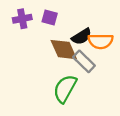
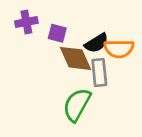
purple square: (50, 17) -> (57, 33), moved
gray rectangle: (84, 61) -> (99, 72), turned 40

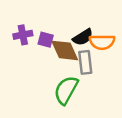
purple cross: (26, 22) -> (23, 35), moved
purple square: (57, 33) -> (46, 40), moved

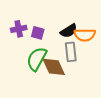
brown diamond: (65, 50) -> (54, 67), moved
green semicircle: (66, 90) -> (37, 59), moved

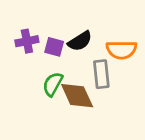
black semicircle: (69, 31) -> (80, 41), moved
green semicircle: (37, 59) -> (53, 84), size x0.7

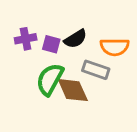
gray rectangle: (101, 74) -> (96, 70), turned -65
green semicircle: (53, 84) -> (50, 79), size x1.4

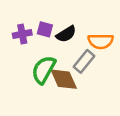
purple square: (51, 44) -> (45, 29), moved
gray rectangle: (96, 70) -> (84, 61), turned -70

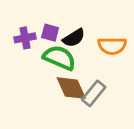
gray rectangle: (84, 61) -> (94, 93), moved
green semicircle: (44, 70) -> (59, 58), moved, turned 84

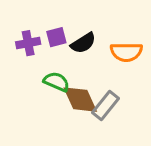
purple square: (50, 33) -> (56, 37), turned -30
green semicircle: (59, 58) -> (56, 82), moved, size x0.7

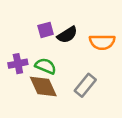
purple cross: (28, 43) -> (18, 64), moved
brown diamond: (80, 100) -> (43, 86), moved

